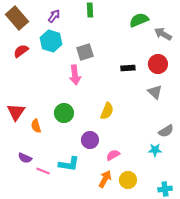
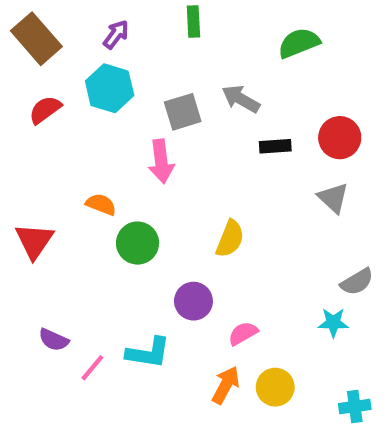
gray arrow: (163, 34) -> (241, 99), moved
orange semicircle: (36, 126) -> (101, 204), moved, turned 128
pink line: (43, 171) -> (92, 368), turned -72

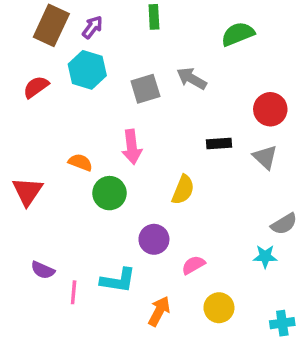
brown rectangle: (36, 39) -> (51, 25), moved, turned 66
black rectangle: (275, 146) -> (219, 143), moved
pink arrow: (161, 161) -> (132, 147), moved
pink line: (92, 368) -> (74, 292), turned -35
orange arrow: (226, 385) -> (159, 311), moved

